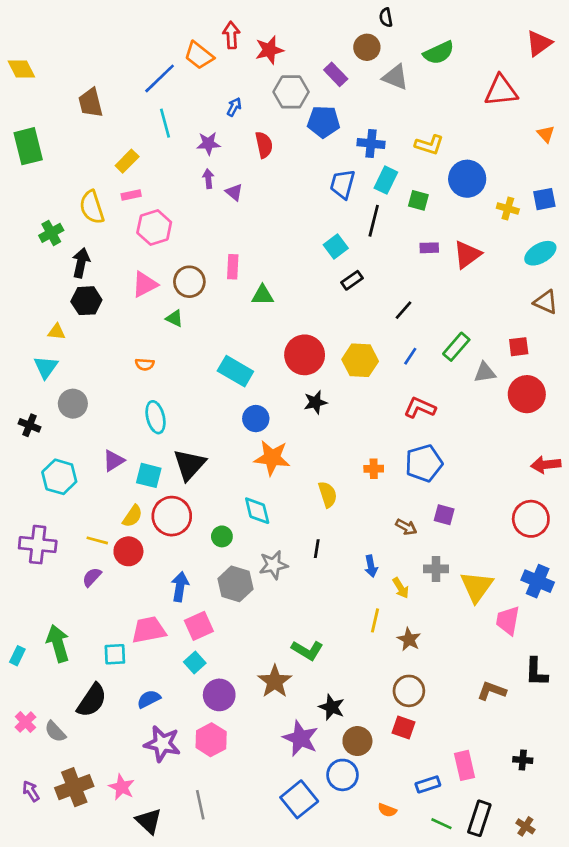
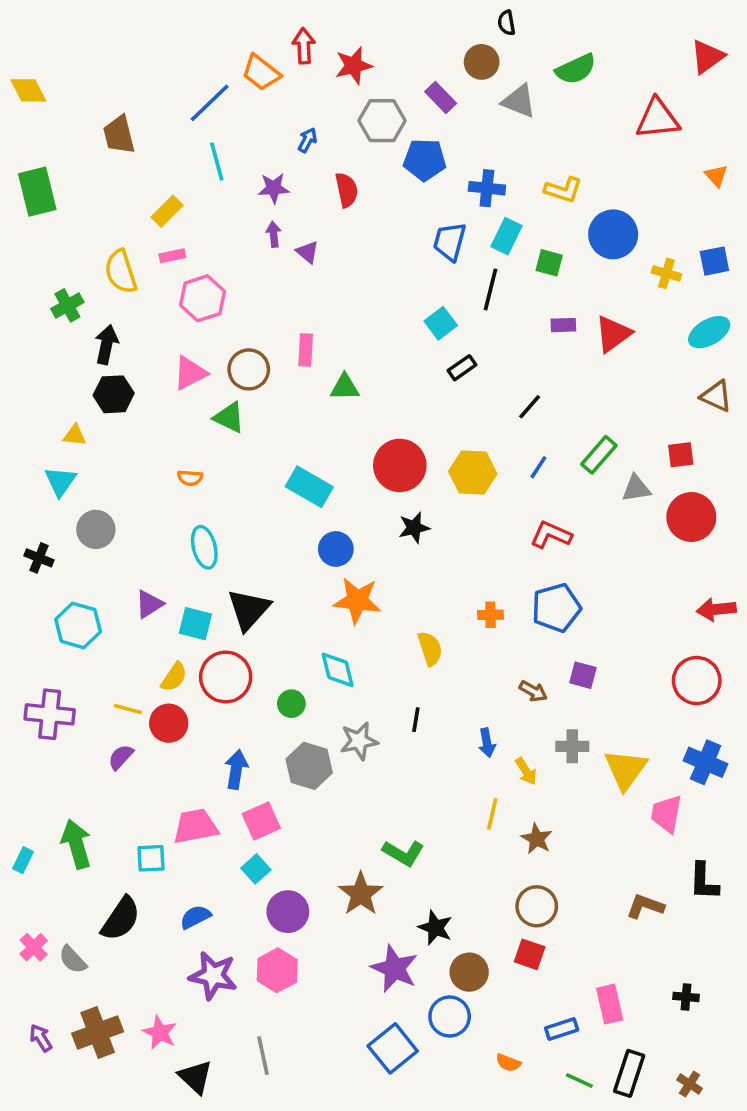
green triangle: (174, 318) -> (229, 417), size x1.4

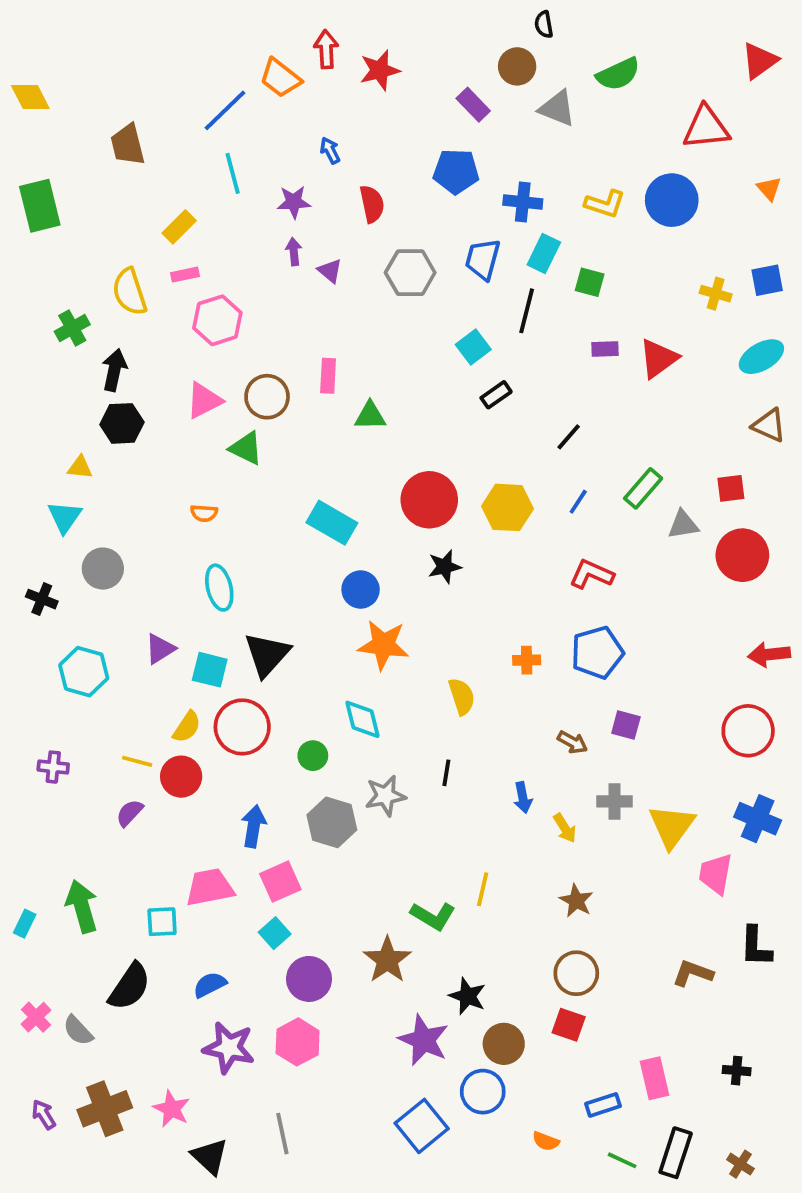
gray hexagon: (382, 121) -> (410, 273), moved
blue arrow: (307, 140) -> (330, 150), turned -55
blue circle: (613, 234) -> (672, 200), moved
purple cross: (50, 714) -> (53, 767), size x0.6
yellow line: (492, 814) -> (483, 889), moved

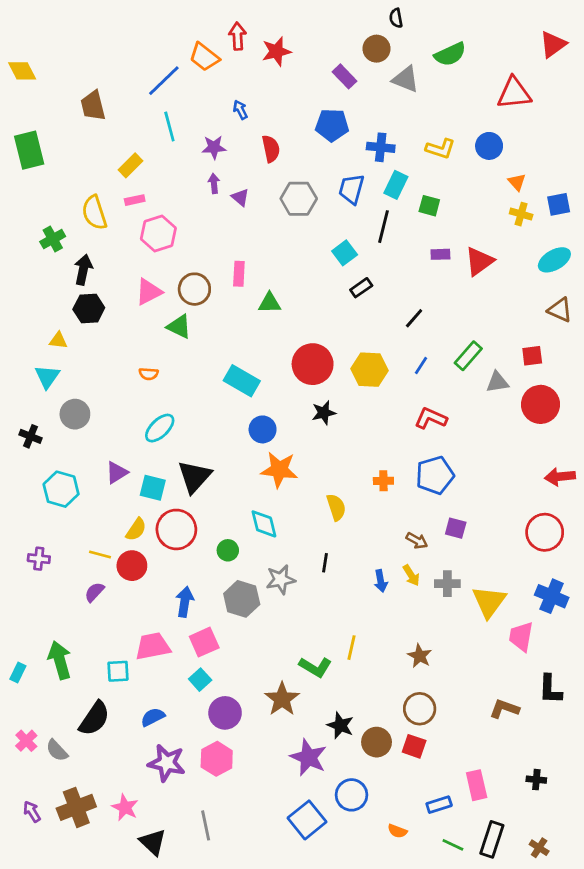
orange triangle: (769, 189) -> (517, 182), moved
blue circle: (672, 200) -> (489, 146), size x0.7
cyan ellipse: (219, 588) -> (160, 428), turned 60
yellow arrow: (565, 828) -> (411, 575), moved
brown circle: (504, 1044) -> (377, 742), moved

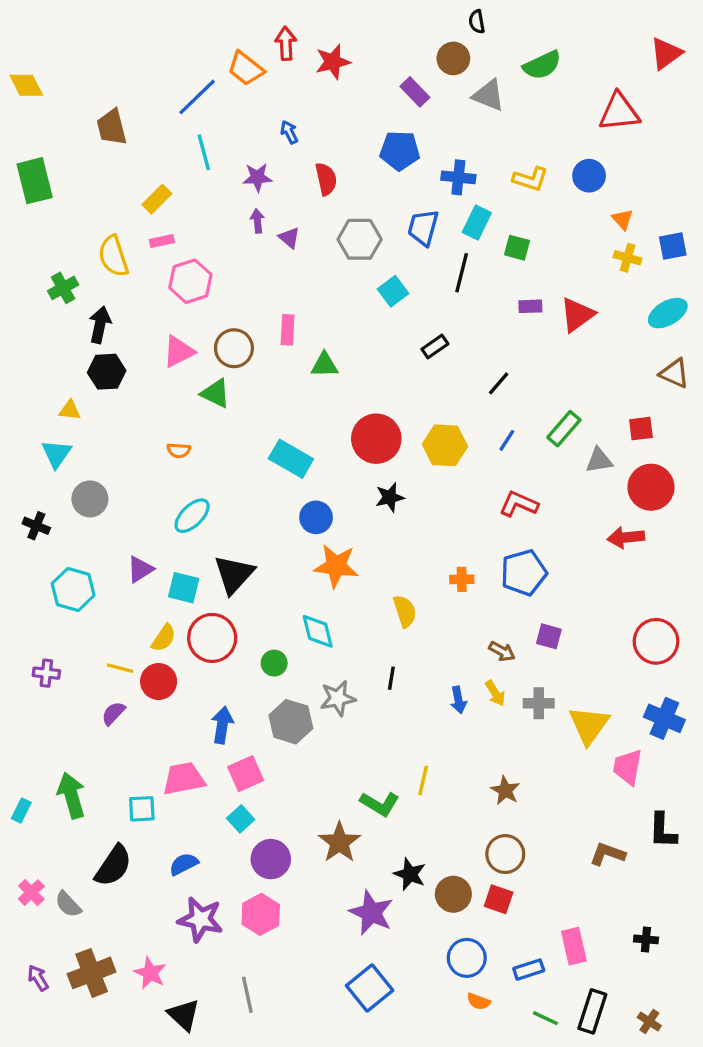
cyan square: (345, 253) -> (393, 291), moved
red arrow: (560, 477) -> (626, 537), moved
blue circle: (351, 795) -> (467, 958), moved

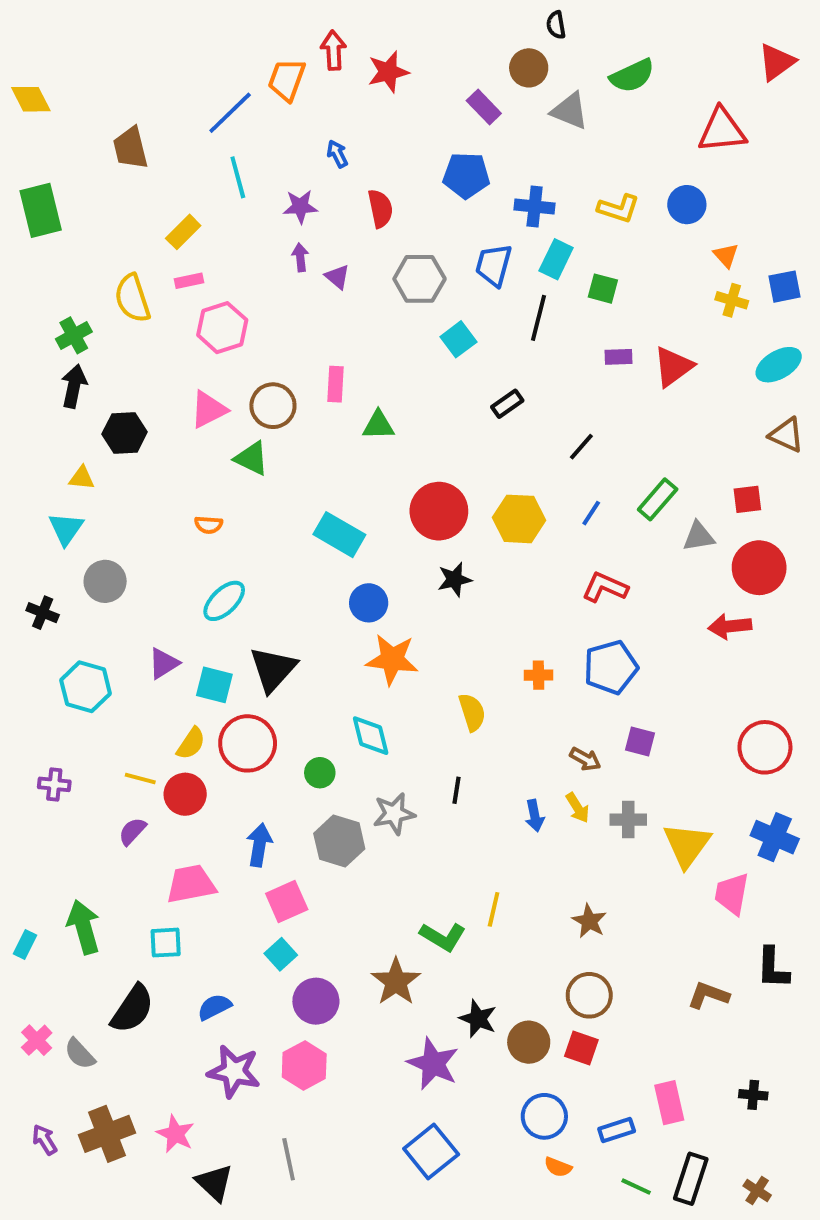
orange trapezoid: (246, 68) -> (287, 80), turned 72
black arrow: (100, 325) -> (74, 386), moved
pink trapezoid: (184, 779) -> (191, 884), moved

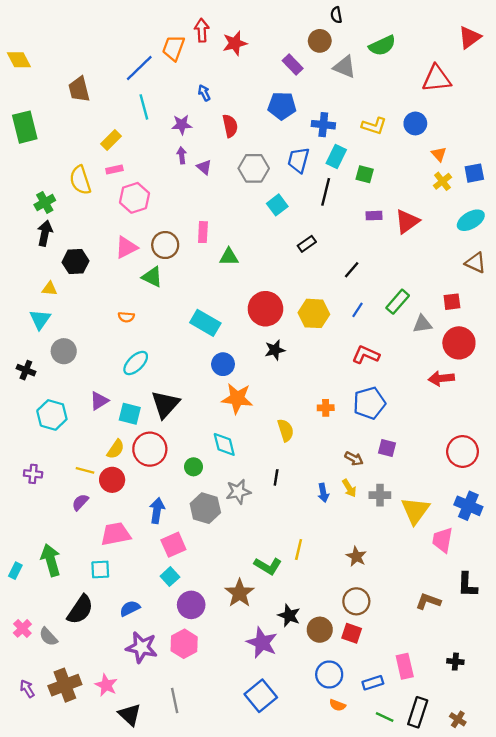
yellow cross: (732, 300) -> (442, 181), turned 36

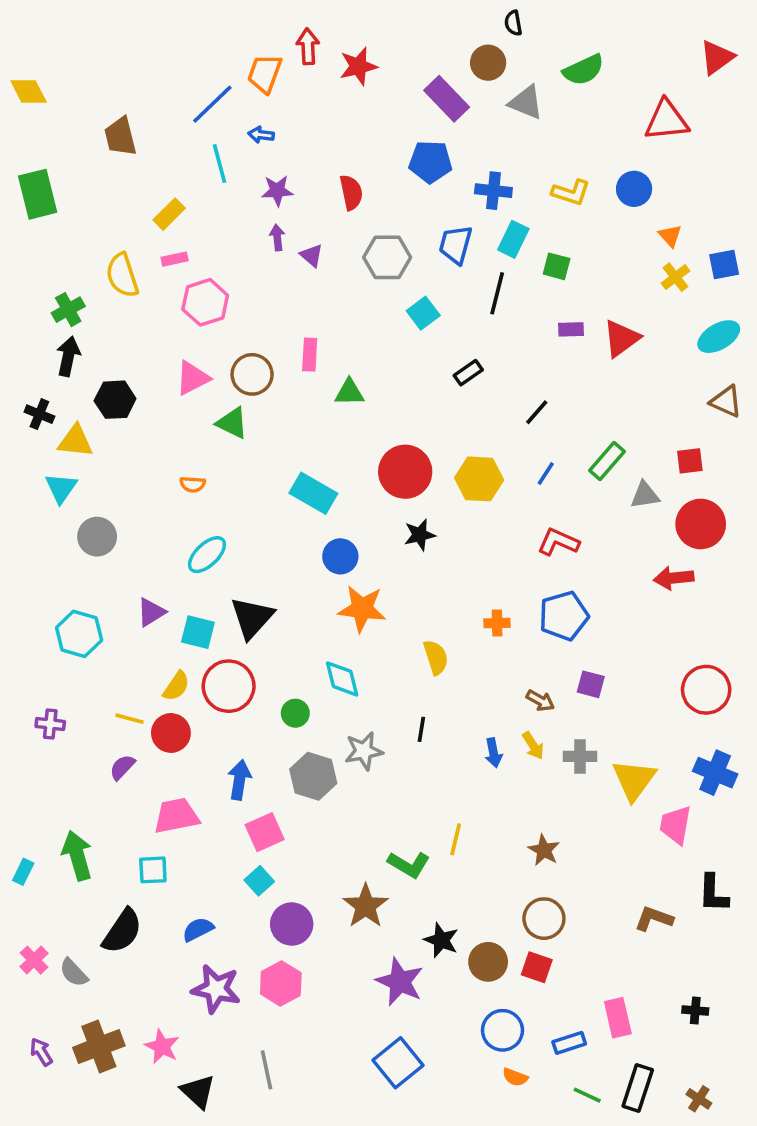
purple rectangle: (293, 64) -> (447, 99), size x1.4
blue arrow: (204, 93) -> (261, 135), moved, turned -56
yellow triangle: (50, 289) -> (75, 441), size x1.5
black cross: (26, 370) -> (39, 414), moved

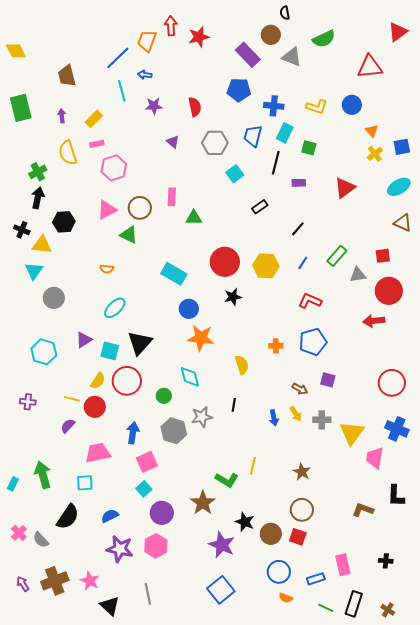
purple arrow: (277, 237) -> (62, 116), moved
purple rectangle: (571, 329) -> (299, 183), moved

